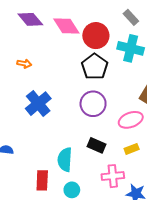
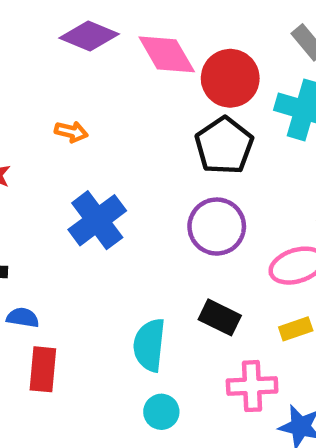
purple diamond: (30, 19) -> (89, 36), turned -30
red rectangle: (42, 180) -> (43, 369), moved

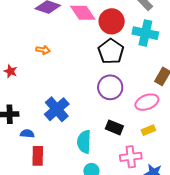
blue cross: (97, 220) -> (57, 109), moved

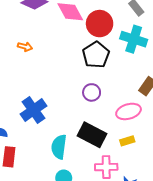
purple circle: (110, 87) -> (92, 92), size x0.7
black rectangle: (114, 127) -> (92, 135), size x1.5

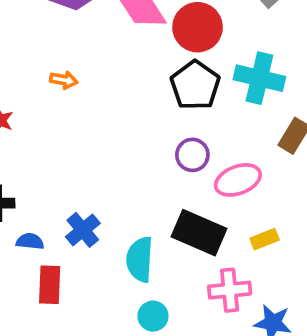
cyan cross: (134, 39) -> (259, 78), moved
blue cross: (34, 110) -> (83, 230), moved, size x0.7
pink ellipse: (129, 111) -> (238, 180), moved

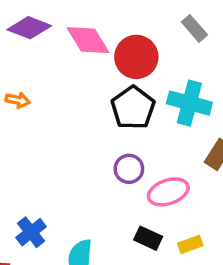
black rectangle: (199, 233) -> (148, 238), moved, size x0.6

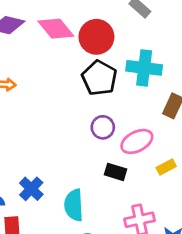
black rectangle: (148, 238) -> (116, 172), moved
yellow rectangle: (190, 244) -> (166, 167), moved

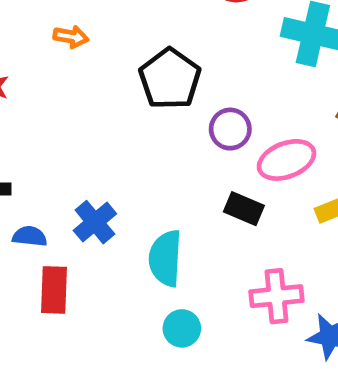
black pentagon: (99, 78) -> (170, 79), moved

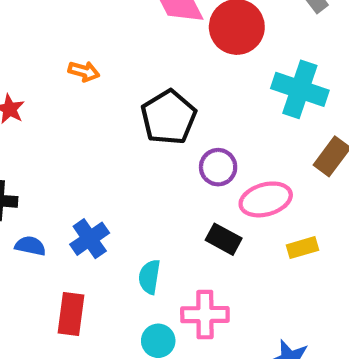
cyan semicircle: (165, 258) -> (149, 277), size x0.7
red rectangle: (54, 290) -> (71, 314), moved
pink cross: (277, 296) -> (205, 315), moved

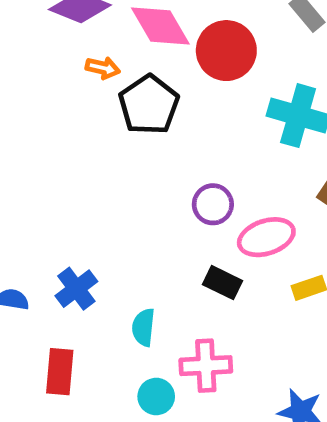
orange arrow: (84, 71) -> (103, 68), moved
black pentagon: (169, 117) -> (149, 105), moved

